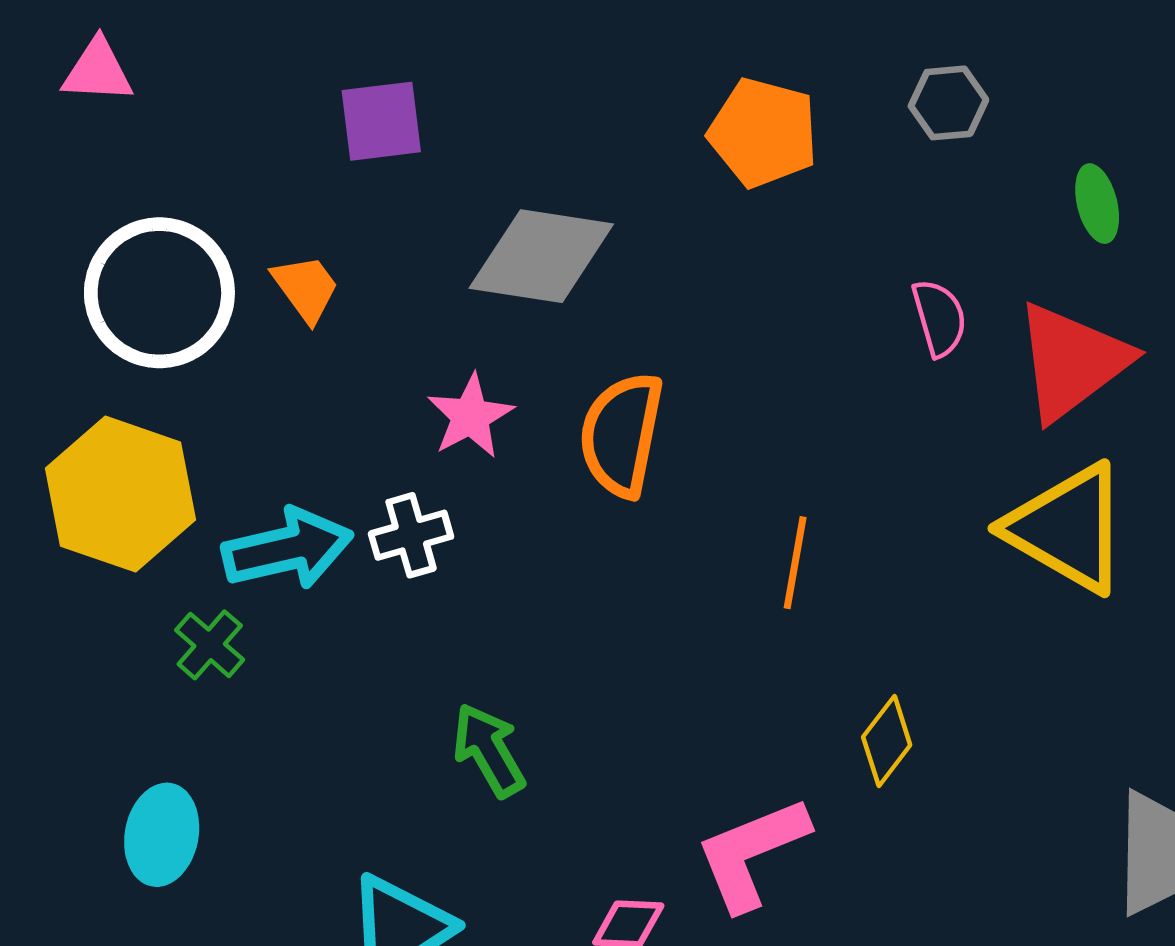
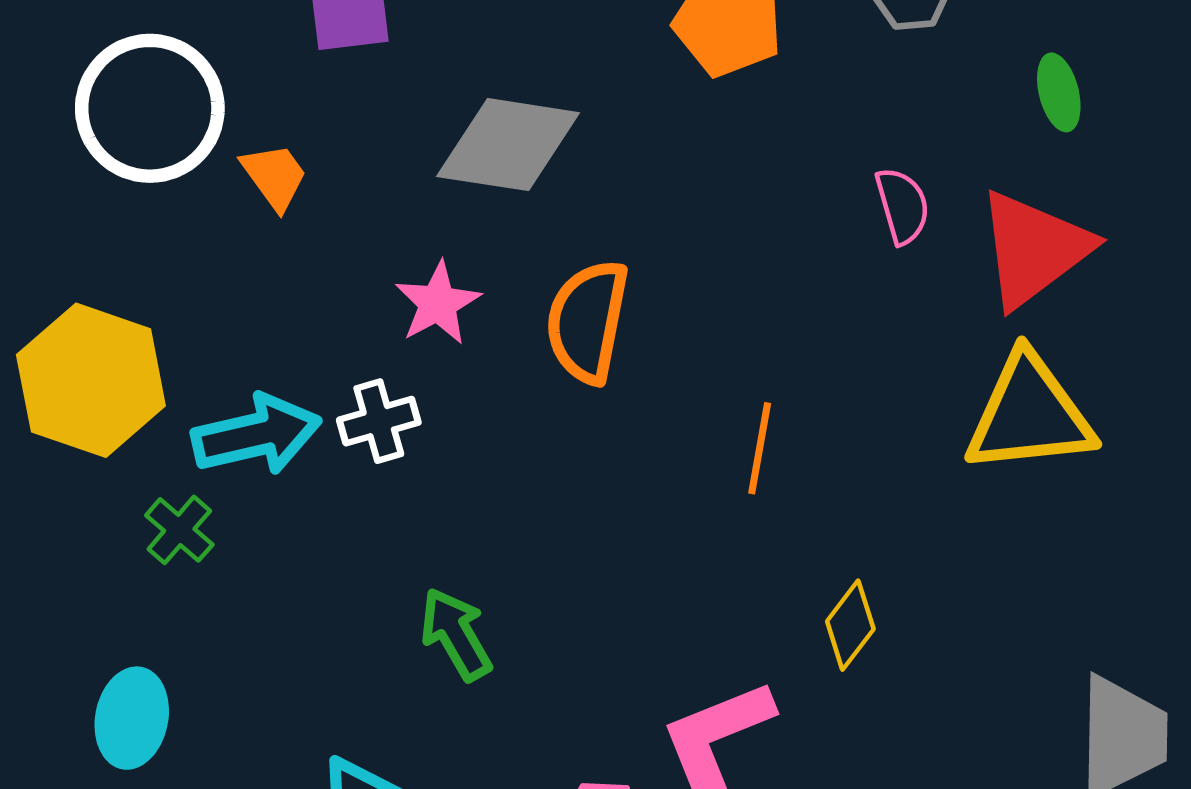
white circle: (159, 293) -> (150, 108), moved
yellow triangle: (1067, 528) -> (1029, 414), turned -36

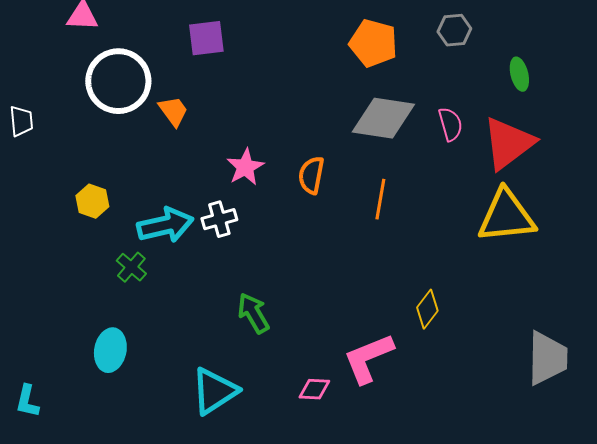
gray diamond: (508, 145) -> (383, 118), moved
orange semicircle: (587, 321) -> (311, 175), size x0.7
yellow hexagon: (91, 380) -> (92, 201), size x0.5
orange line: (760, 448) -> (380, 199), moved

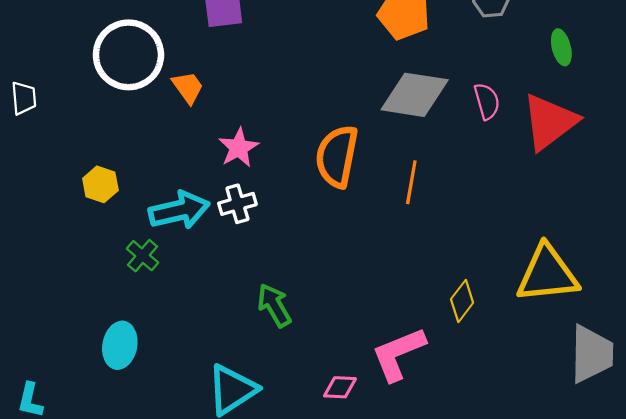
pink star: (245, 167) -> (239, 148), moved
orange semicircle: (311, 175) -> (337, 156), size x1.5
yellow triangle: (506, 216) -> (547, 274), moved

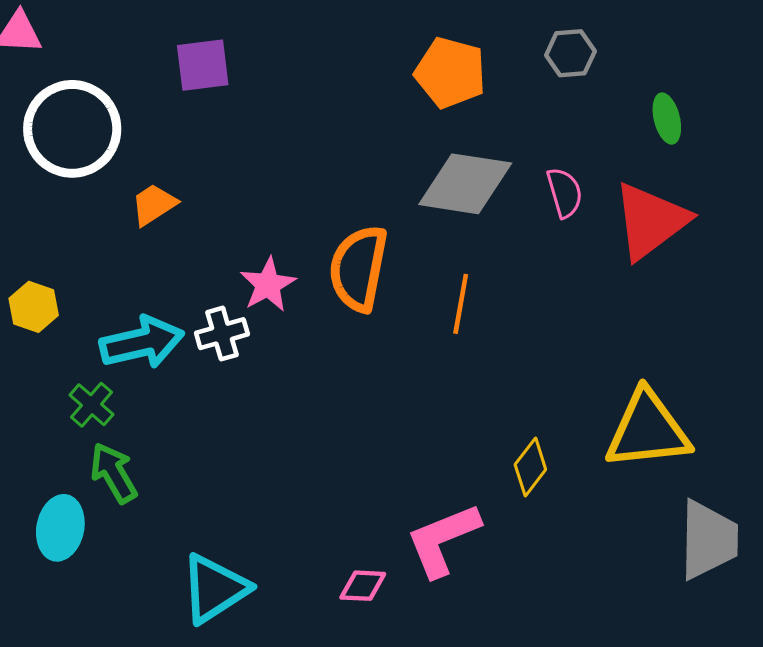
orange trapezoid: (188, 87) -> (154, 205), moved, turned -87
pink star: (239, 148) -> (268, 285), moved
green arrow: (274, 305) -> (114, 473), moved

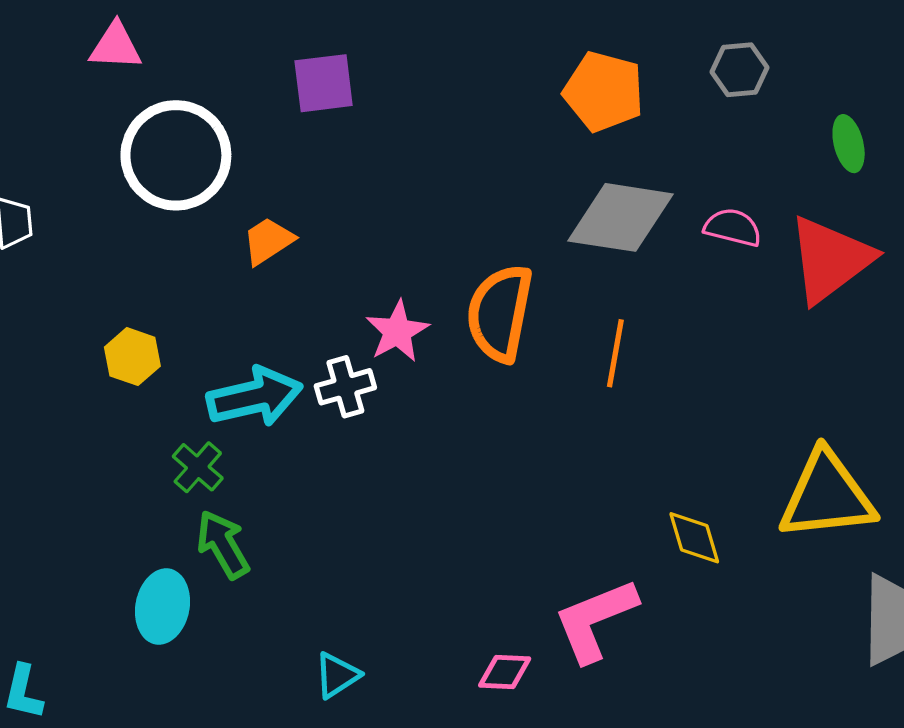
pink semicircle: (565, 193) -> (733, 227), turned -60
yellow diamond: (530, 467) -> (694, 538), turned -54
cyan triangle: (215, 589) -> (337, 675), size x0.6

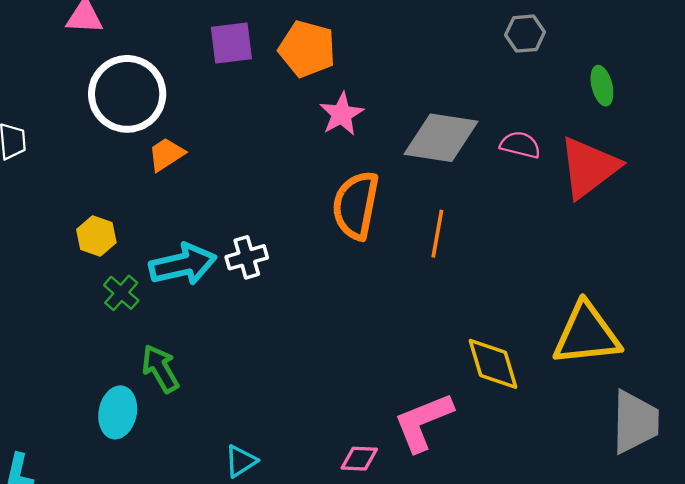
orange pentagon: (604, 92) -> (307, 49), moved
orange trapezoid: (268, 241) -> (166, 154), moved
pink star: (397, 331) -> (341, 114), moved
green cross: (198, 467) -> (121, 293), moved
yellow diamond: (694, 538) -> (493, 364), size x1.4

